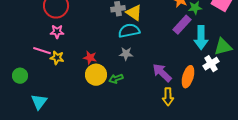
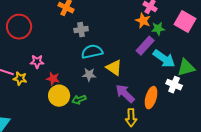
yellow triangle: (134, 13) -> (114, 68), moved
pink star: (57, 32) -> (37, 62), moved
cyan arrow: (201, 38) -> (164, 59), turned -55
white cross: (211, 64) -> (174, 85), turned -35

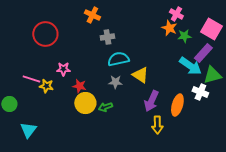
purple rectangle: (145, 46) -> (203, 53), moved
purple arrow: (125, 94) -> (151, 101), turned -110

